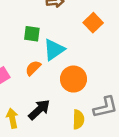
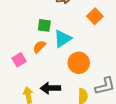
orange semicircle: (33, 68) -> (39, 47), moved
black arrow: (39, 110) -> (50, 88), turned -138

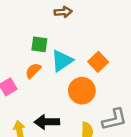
orange square: (95, 16) -> (98, 62), moved

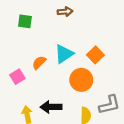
green square: (39, 44) -> (25, 21), moved

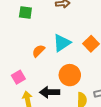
pink square: (17, 77) -> (18, 77), moved
orange circle: (81, 80) -> (70, 75), moved

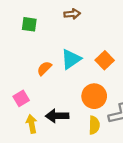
orange circle: (70, 75) -> (94, 96), moved

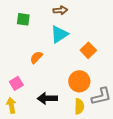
cyan triangle: (71, 59) -> (59, 34), moved
yellow arrow: (32, 124) -> (11, 105), moved

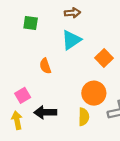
orange semicircle: (36, 57) -> (45, 66), turned -64
black arrow: (47, 98) -> (45, 112), moved
yellow semicircle: (79, 106) -> (84, 117), moved

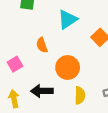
orange circle: (94, 93) -> (68, 67), moved
pink square: (23, 95) -> (15, 64), moved

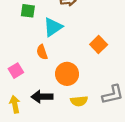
cyan triangle: (68, 19) -> (53, 27), moved
yellow semicircle: (80, 95) -> (79, 101), turned 84

